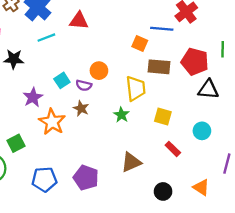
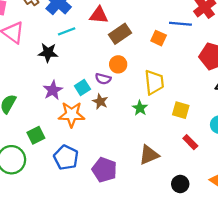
black star: (14, 59) -> (48, 53), moved
brown rectangle: (159, 67) -> (120, 34), moved, turned -40
cyan square: (62, 80) -> (82, 87), moved
orange star: (52, 122) -> (72, 114), turned -30
blue pentagon: (44, 179) -> (66, 158), moved, turned 30

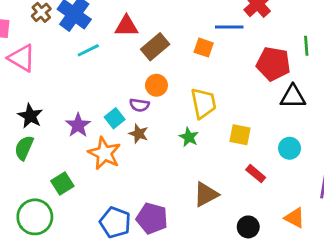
black star: (48, 53) -> (30, 116), moved, turned 30
orange star: (72, 114) -> (104, 153), turned 30
blue pentagon: (66, 158) -> (115, 222), moved

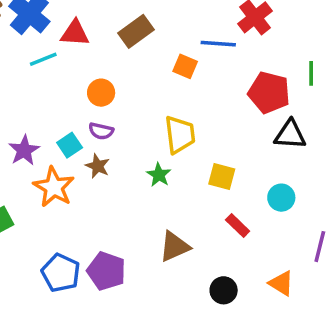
red triangle: (126, 26) -> (75, 33), moved
brown rectangle: (155, 47) -> (136, 31), moved
orange circle: (156, 85) -> (101, 93), moved

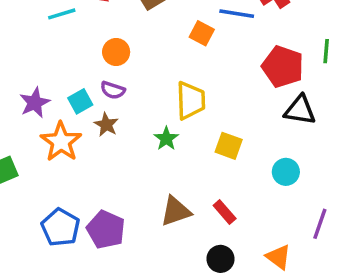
red rectangle: (238, 226) -> (225, 212), moved

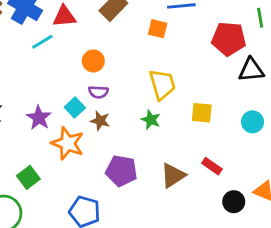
purple pentagon: (106, 230) -> (121, 171), moved
black circle: (220, 259) -> (234, 202), moved

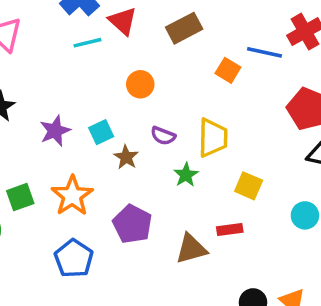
red triangle: (64, 16) -> (123, 21), turned 30
purple semicircle: (98, 92) -> (163, 136), moved
orange star: (68, 143) -> (72, 196), moved
red rectangle: (212, 166) -> (230, 229), moved, turned -60

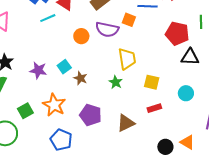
purple star: (55, 131) -> (38, 70), turned -30
purple semicircle: (163, 136) -> (107, 29), moved, size x1.6
red rectangle: (230, 229) -> (154, 108), moved

